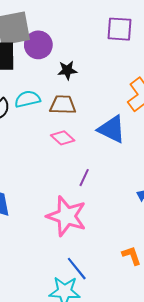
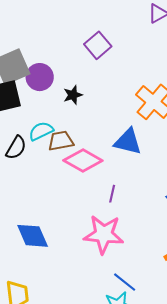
purple square: (120, 29) -> (98, 45), moved, turned -32
brown trapezoid: (63, 105) -> (61, 141), moved
pink diamond: (63, 138) -> (83, 160), size x1.6

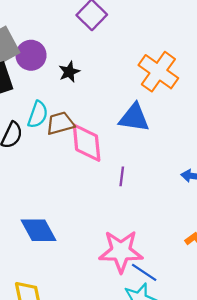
cyan semicircle: (41, 131) -> (38, 114), turned 140
pink diamond: (83, 160) -> (87, 143), turned 60
pink star: (104, 234) -> (121, 251), moved

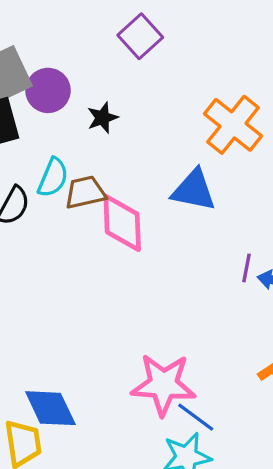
purple line: (122, 176) -> (247, 268), moved
blue diamond: (39, 230) -> (50, 408), moved

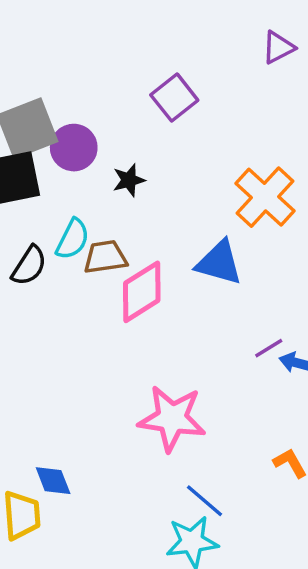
pink diamond: (122, 223) -> (142, 292), turned 56
purple line: (247, 268) -> (269, 348), turned 44
pink star: (163, 385) -> (172, 418), moved
blue diamond: (50, 408) -> (53, 481), size x0.7

